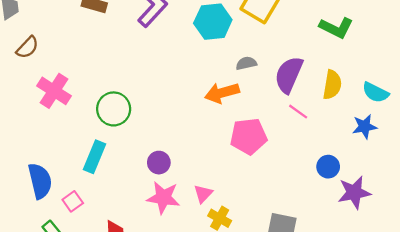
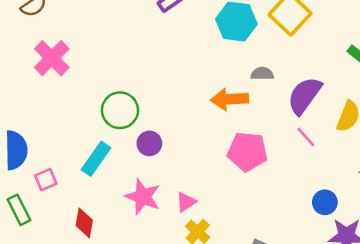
green circle: (114, 109) -> (120, 110), moved
cyan rectangle: (94, 157) -> (96, 159), moved
purple circle: (159, 163) -> (149, 143), moved

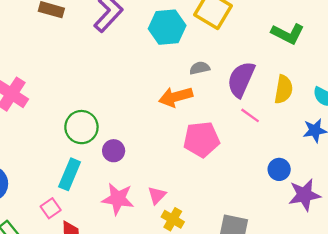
pink square: (46, 180) -> (51, 208), moved

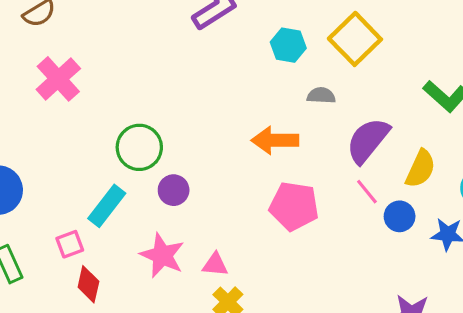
cyan hexagon: (167, 27) -> (288, 45), size x0.7
gray semicircle: (200, 68) -> (321, 96), moved
blue circle: (279, 169) -> (400, 216), moved
pink triangle: (157, 195) -> (215, 265), turned 36

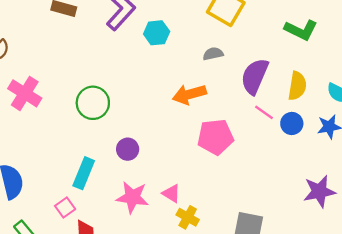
cyan hexagon: (288, 45) -> (157, 33), moved
green circle: (139, 147) -> (93, 103), moved
pink triangle: (215, 265) -> (171, 193), turned 42

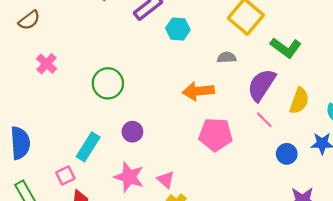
green L-shape: (301, 30) -> (286, 48), moved
pink cross: (25, 93) -> (47, 64), size x0.7
blue circle: (292, 123) -> (287, 154), moved

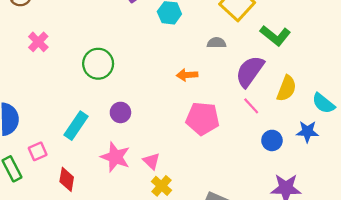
orange arrow: (198, 91) -> (187, 75), size x0.7
pink square: (65, 175) -> (38, 151), moved

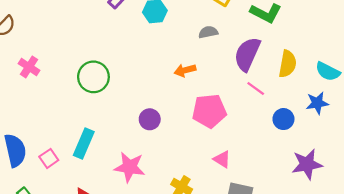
purple circle: (120, 112) -> (150, 119), moved
pink square: (38, 151) -> (49, 158), moved
pink triangle: (151, 161) -> (222, 159), moved

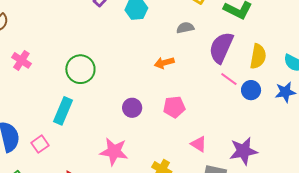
pink pentagon: (209, 111) -> (174, 107), moved, size x0.7
blue circle: (283, 119) -> (251, 90), moved
cyan rectangle: (84, 143) -> (63, 111), moved
purple star: (307, 164) -> (243, 151), moved

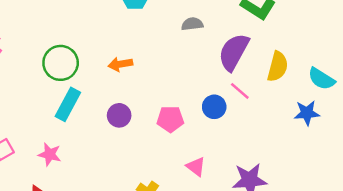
orange arrow: (164, 63) -> (120, 64), moved
blue circle: (251, 90) -> (214, 107), moved
cyan rectangle: (63, 111) -> (68, 104), moved
pink star: (114, 152) -> (50, 154), moved, size x0.7

